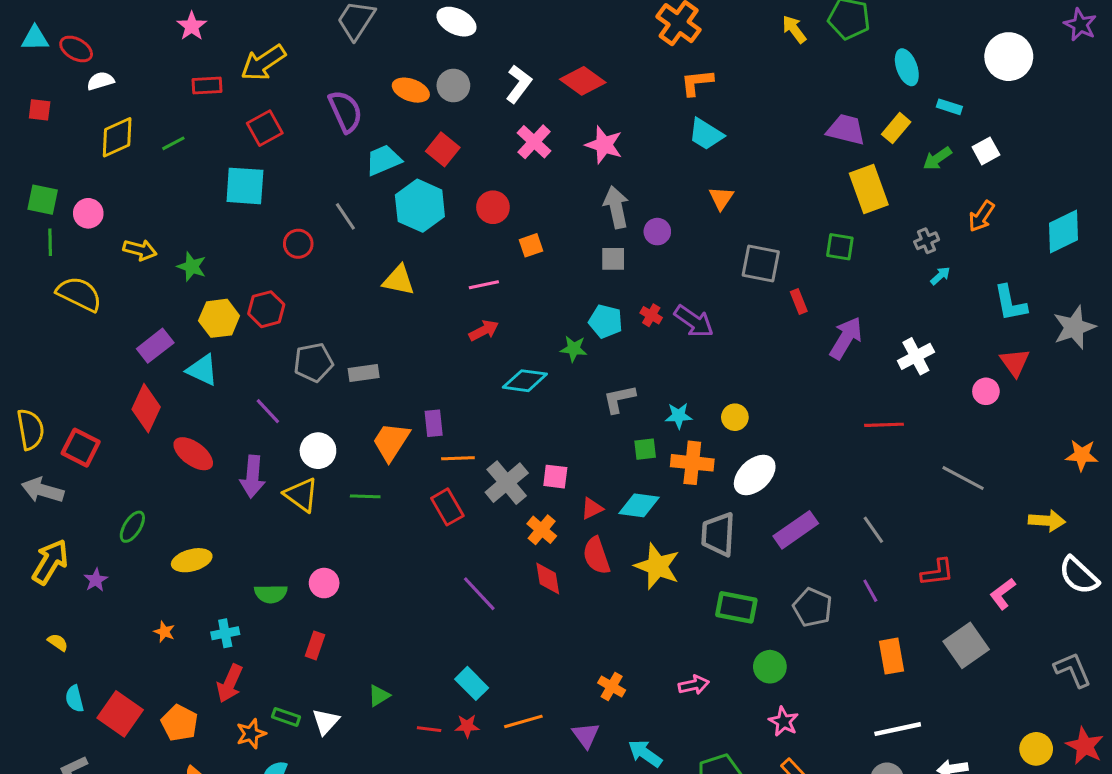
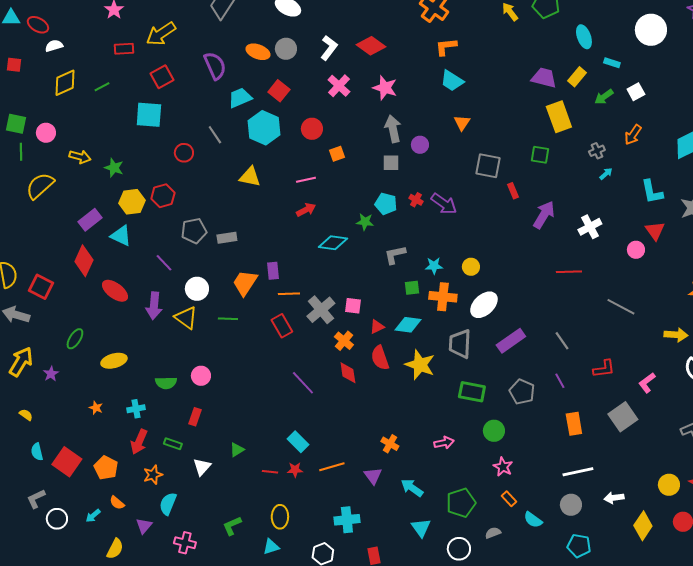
yellow semicircle: (79, 294) -> (40, 186), turned -68
green rectangle: (286, 717) -> (173, 444), moved

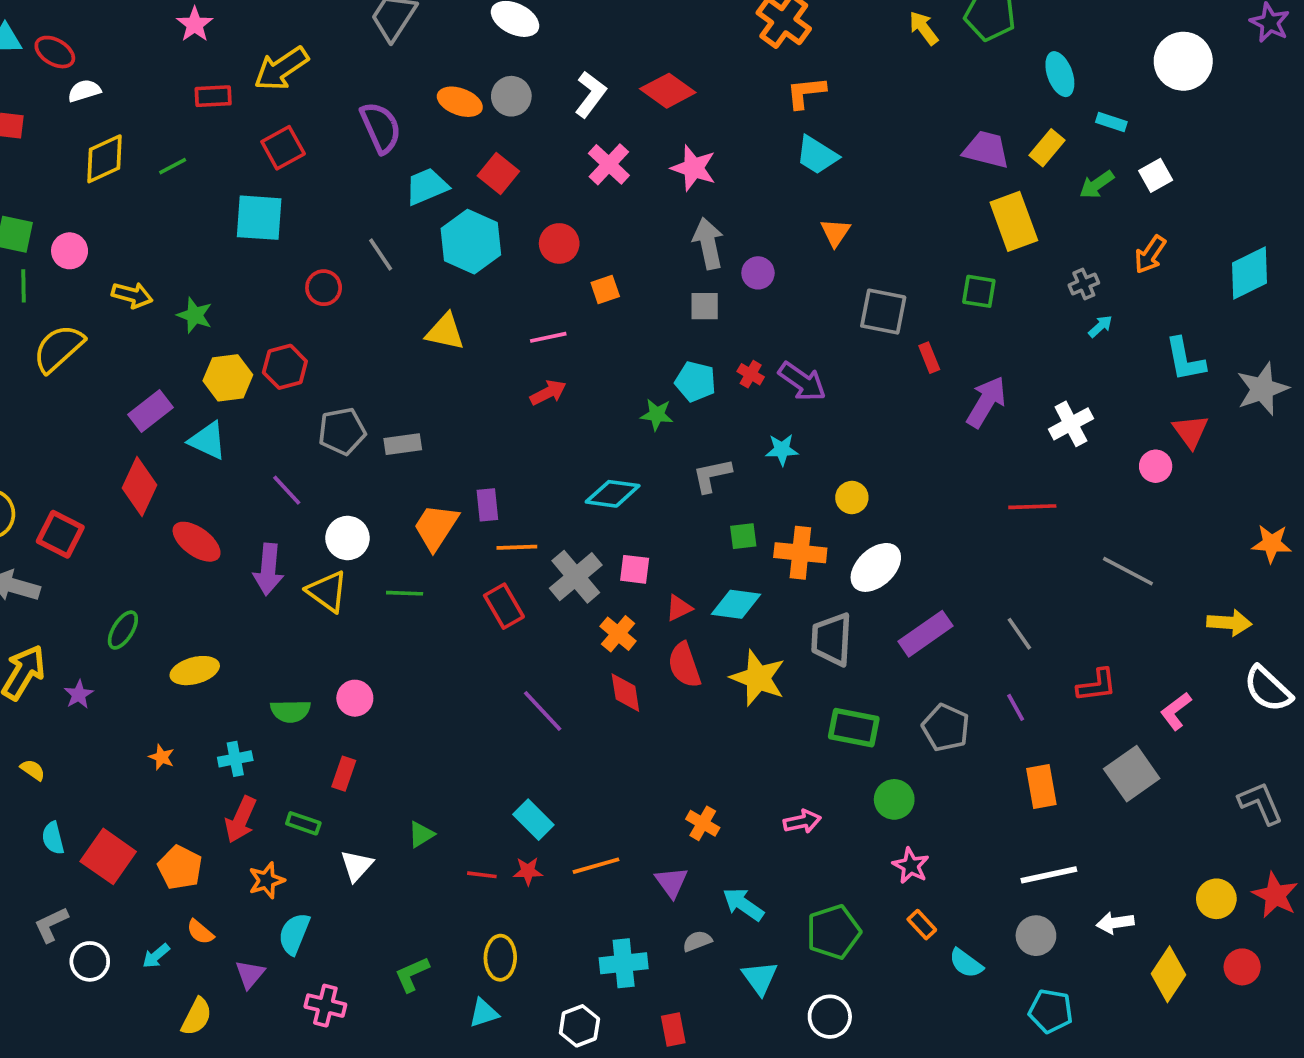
cyan diamond: (333, 243) -> (613, 494), moved
cyan star: (434, 266) -> (782, 450), moved
gray semicircle: (493, 533) -> (697, 941), moved

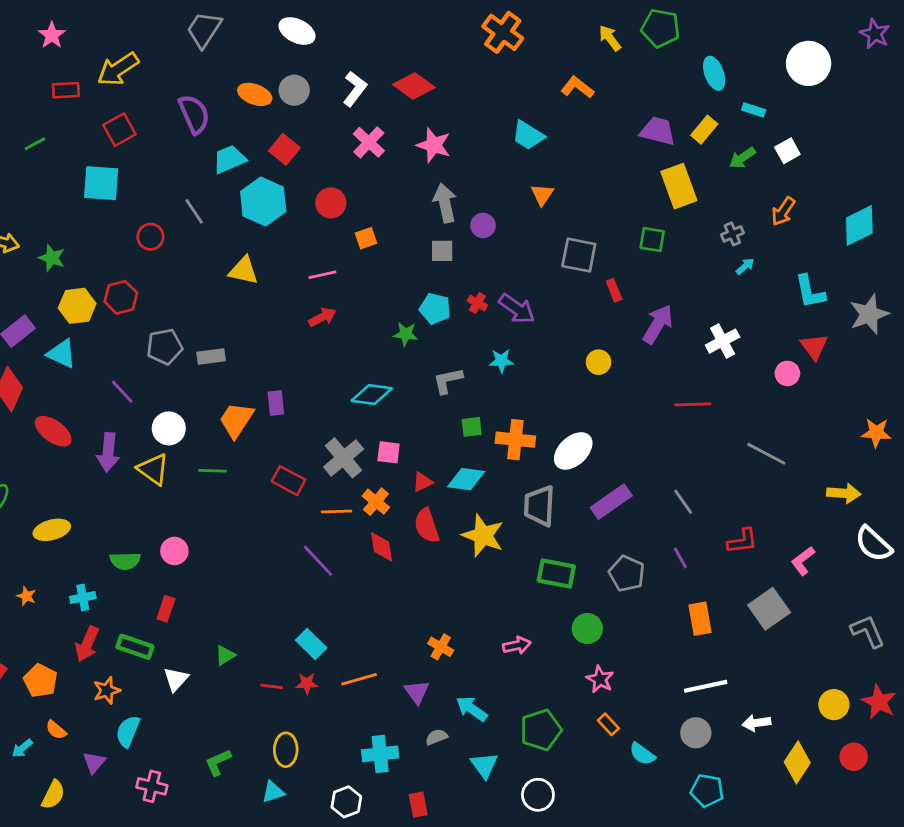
orange L-shape: (806, 93) -> (577, 87), moved, turned 44
yellow circle: (852, 498) -> (599, 362), moved
orange line: (517, 547) -> (336, 512), moved
red rectangle: (504, 606) -> (289, 481), turned -32
green rectangle: (303, 823) -> (135, 647), size x1.4

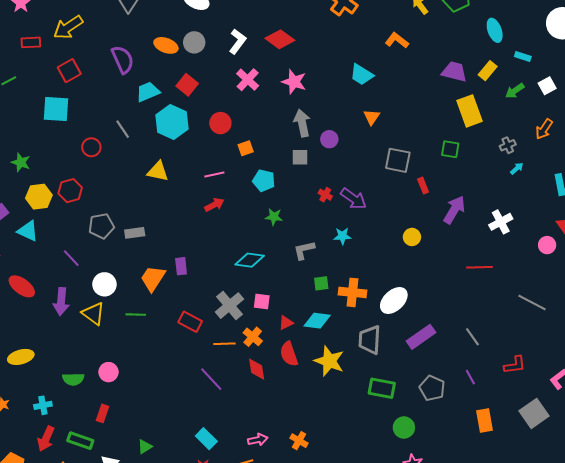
cyan pentagon: (435, 309) -> (264, 181), moved
pink arrow: (517, 645) -> (258, 440), moved

